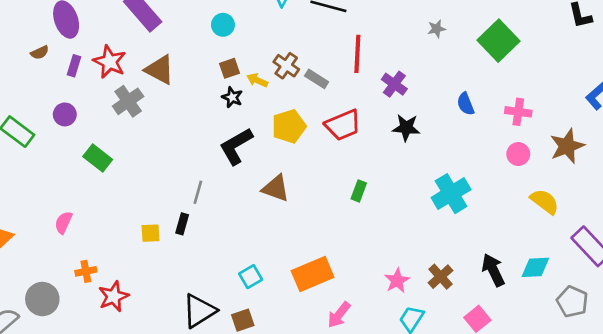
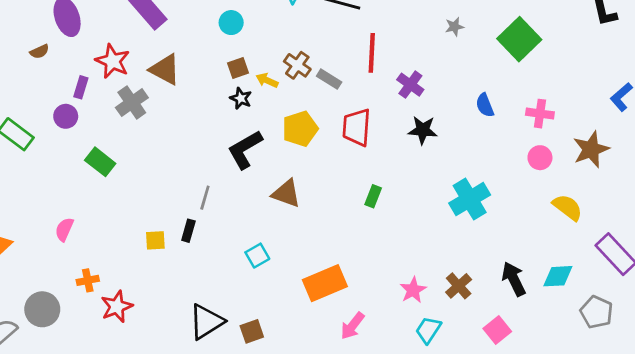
purple rectangle: (74, 66) -> (81, 87), moved
red trapezoid: (343, 125) -> (357, 127), turned 117
cyan square: (251, 277) -> (257, 256), moved

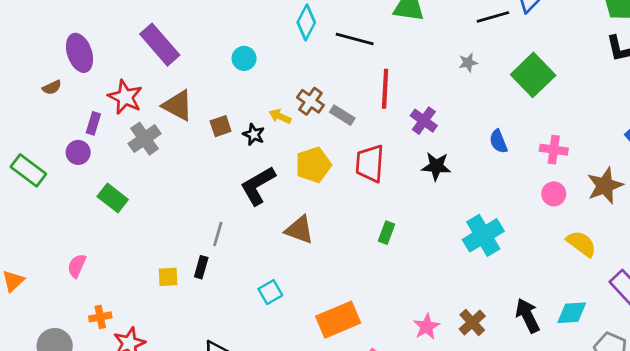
brown square: (238, 68) -> (221, 126), moved

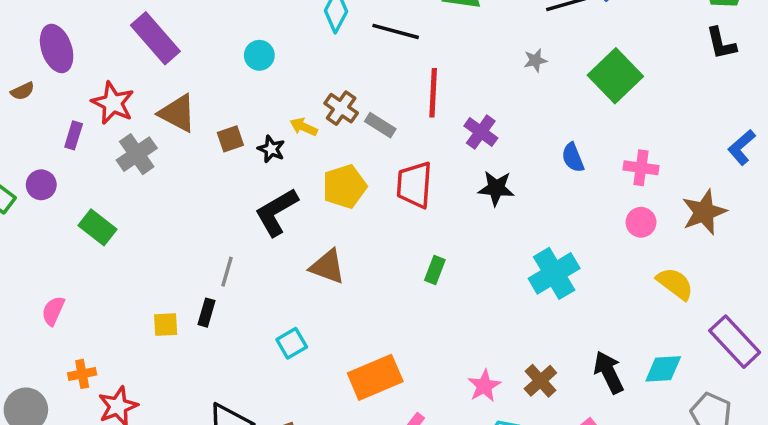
purple circle: (78, 152) -> (41, 185), moved

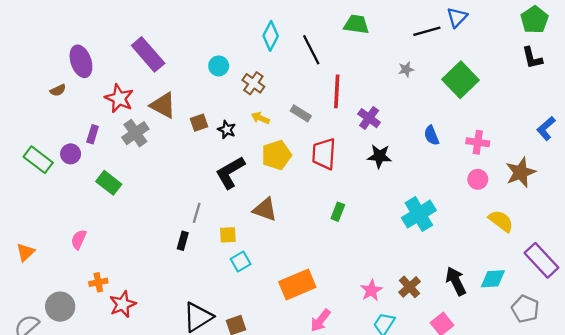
black line: (396, 31) -> (311, 50), turned 48
brown cross: (341, 108) -> (253, 83), moved
yellow arrow: (304, 127) -> (260, 118), moved
purple rectangle: (74, 135) -> (93, 134), moved
yellow square: (166, 325) -> (228, 235), moved

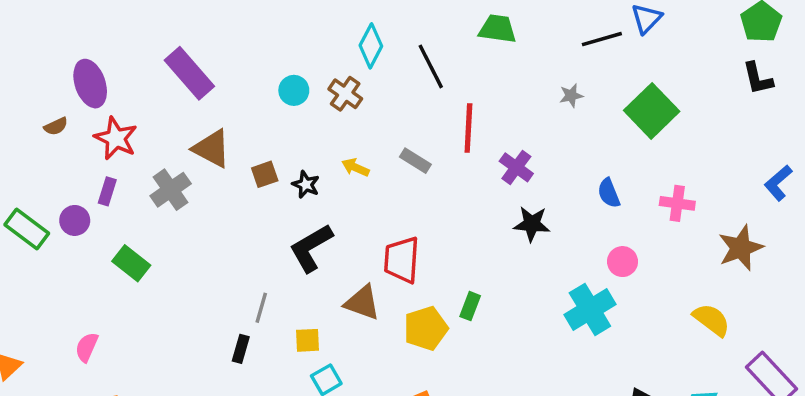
brown cross: (253, 83) -> (345, 94), moved
red star: (119, 98) -> (116, 138), moved
red trapezoid: (324, 154) -> (402, 260), moved
yellow pentagon: (276, 155) -> (426, 328), moved
pink circle: (478, 179) -> (623, 262), moved

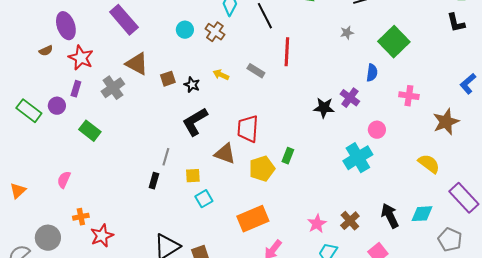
purple cross: (516, 167) -> (350, 98), moved
blue semicircle: (609, 193) -> (372, 73), moved, turned -150

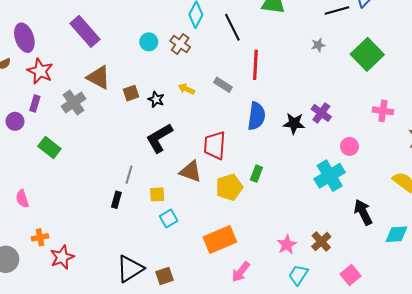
blue semicircle: (372, 73) -> (256, 116), moved, size x1.5
pink semicircle: (64, 180) -> (22, 199), turned -42
black arrow: (390, 216) -> (363, 212), moved

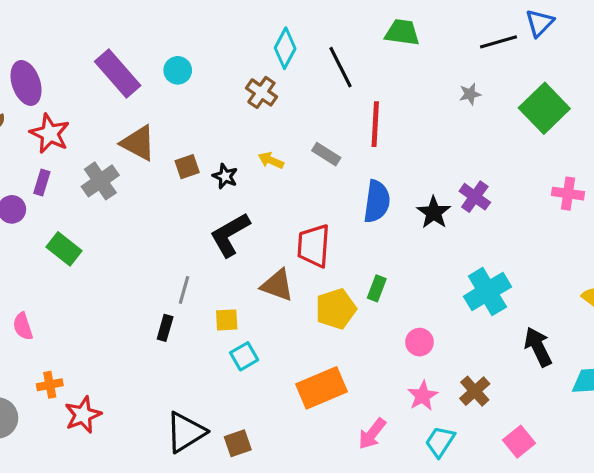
cyan circle: (149, 42) -> (178, 70), moved
black star: (294, 123) -> (434, 213), turned 30
pink circle: (349, 146) -> (419, 342), moved
pink arrow: (241, 272) -> (372, 434), moved

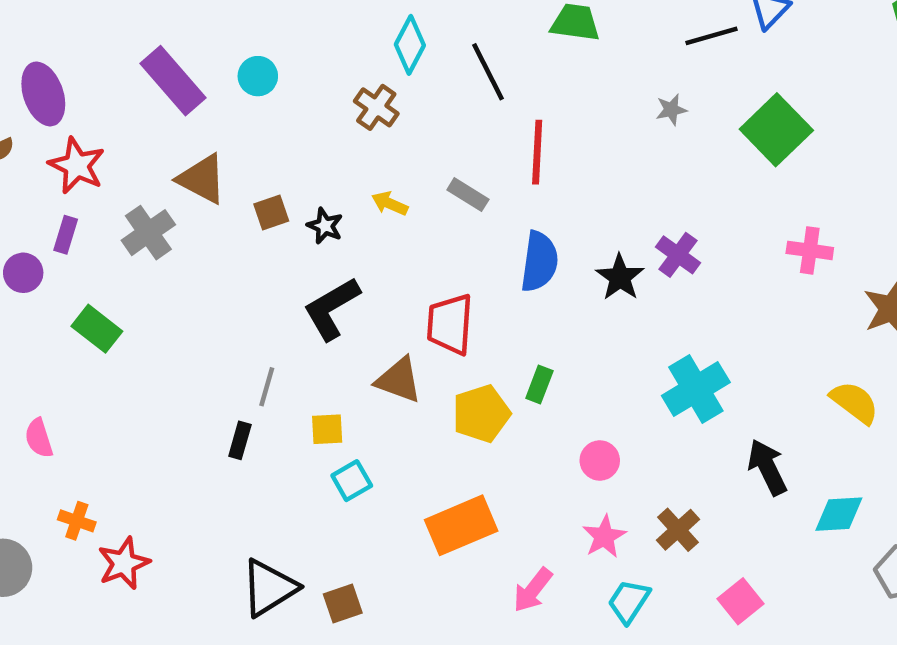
orange cross: (50, 385) -> (77, 521), turned 30

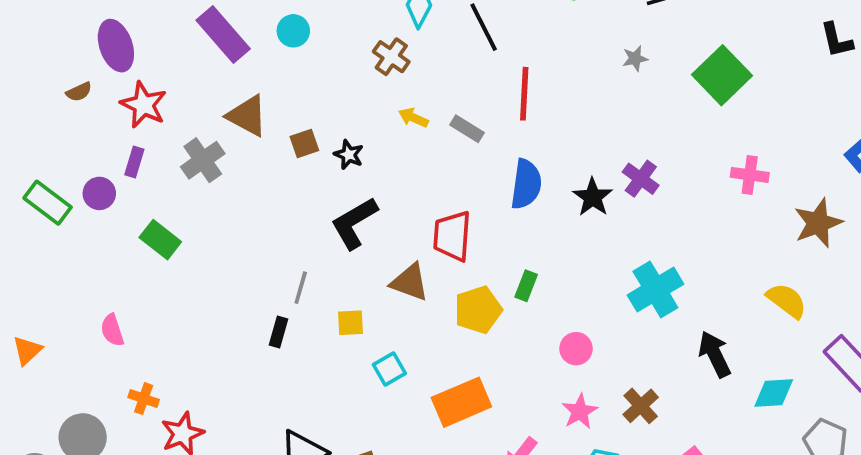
yellow arrow: (390, 203) -> (413, 118), moved
cyan square: (352, 481) -> (389, 369), moved

